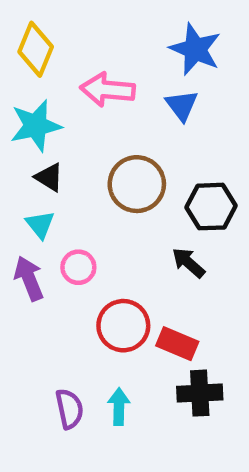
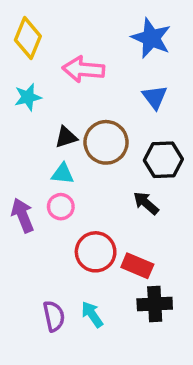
blue triangle: (182, 105) -> (155, 97), moved
cyan star: (36, 126) -> (28, 97), size x0.7
black triangle: (49, 177) -> (66, 137), moved, turned -50
cyan triangle: (40, 225) -> (63, 174), moved, turned -45
cyan arrow: (119, 407) -> (92, 314), turned -36

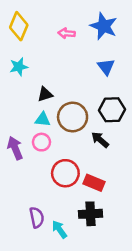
pink arrow: (83, 69) -> (67, 33), moved, size x0.6
brown circle: (106, 142) -> (73, 117), moved
black cross: (155, 304) -> (90, 214), moved
cyan arrow: (92, 314) -> (59, 229), moved

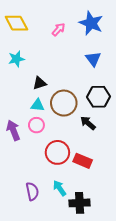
yellow diamond: (19, 26) -> (16, 23), turned -50
pink arrow: (67, 33) -> (59, 29), turned 128
black cross: (90, 214) -> (80, 203), moved
cyan arrow: (59, 229) -> (60, 188), moved

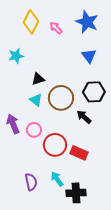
yellow diamond: (16, 23) -> (31, 22), moved, turned 55
pink arrow: (59, 29) -> (56, 28), turned -88
cyan triangle: (37, 105) -> (36, 100), turned 32
pink circle: (36, 125) -> (34, 130), moved

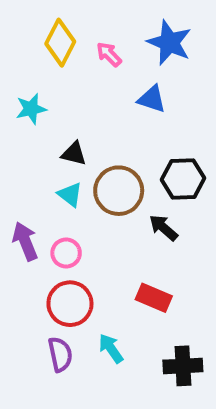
blue triangle: (89, 56) -> (152, 99), moved, turned -35
black triangle: (38, 79) -> (74, 154), turned 32
red circle: (55, 145) -> (70, 304), moved
black cross: (76, 193) -> (183, 366), moved

